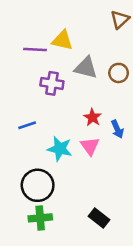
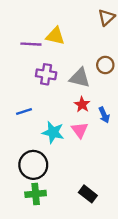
gray triangle: (86, 68) -> (80, 78), moved

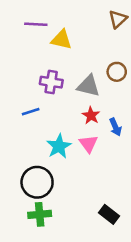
purple line: (31, 44) -> (36, 24), moved
blue line: (24, 111) -> (31, 112), moved
cyan star: (53, 132) -> (59, 146), turned 30
black rectangle: (88, 194) -> (109, 214), moved

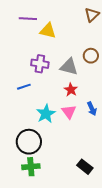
blue arrow: (115, 127) -> (92, 109), moved

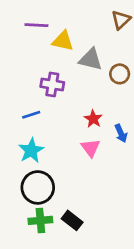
gray triangle: (69, 67) -> (91, 59), moved
blue arrow: (92, 109) -> (121, 133), moved
cyan star: (46, 114) -> (31, 150), moved
black rectangle: (85, 167) -> (72, 220), moved

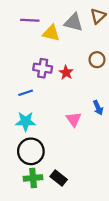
gray triangle: (91, 59) -> (74, 22), moved
red star: (93, 119) -> (66, 72), moved
cyan star: (31, 150) -> (26, 121), turned 30

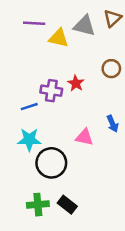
purple cross: (43, 68) -> (51, 91), moved
pink triangle: (74, 119) -> (84, 137), turned -42
black circle: (31, 151) -> (51, 163), moved

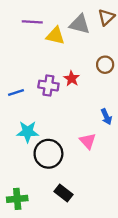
blue line: (29, 107) -> (16, 92), moved
pink triangle: (84, 137) -> (88, 141), moved, turned 36
green cross: (38, 205) -> (17, 199), moved

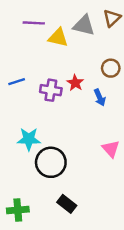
blue line: (16, 92) -> (17, 82), moved
blue arrow: (106, 117) -> (100, 98), moved
pink triangle: (88, 141) -> (111, 149), moved

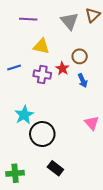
gray triangle: (84, 25) -> (70, 21), turned 36
yellow triangle: (58, 38) -> (41, 46), moved
brown circle: (111, 68) -> (80, 56), moved
cyan star: (29, 139) -> (24, 115), turned -30

